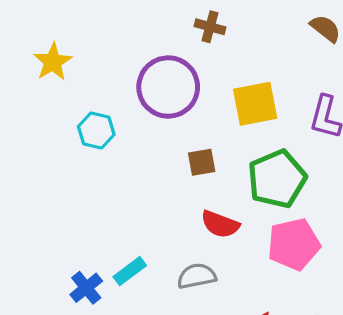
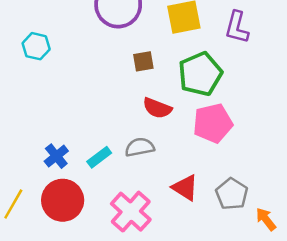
cyan hexagon: (96, 130) -> (36, 46), moved
cyan rectangle: (130, 271) -> (99, 157), moved

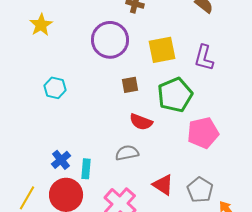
cyan hexagon: (36, 46) -> (55, 88), moved
pink pentagon: (213, 123) -> (203, 133), moved
cyan rectangle: (99, 157) -> (86, 169), moved, turned -48

